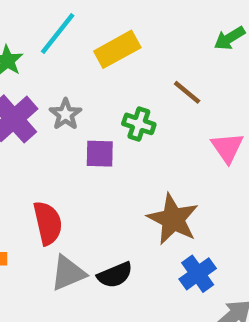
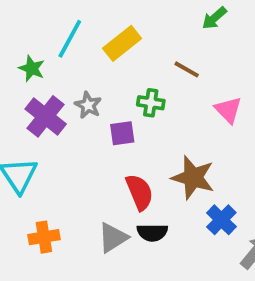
red semicircle: (48, 223) -> (139, 192), moved
black semicircle: (115, 275) -> (152, 233), turned 32

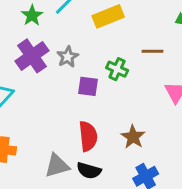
brown line: (187, 69) -> (153, 51), turned -45
brown star: (193, 178) -> (133, 137), size x0.7

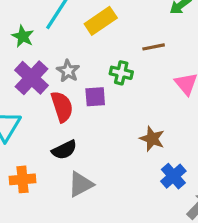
red semicircle: (88, 136) -> (62, 107), moved
black semicircle: (89, 171) -> (64, 150), moved, turned -30

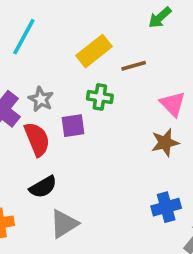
yellow rectangle: (101, 21) -> (94, 51), moved
brown star: (152, 139) -> (165, 143), moved, turned -30
blue cross: (173, 176) -> (166, 207), turned 30

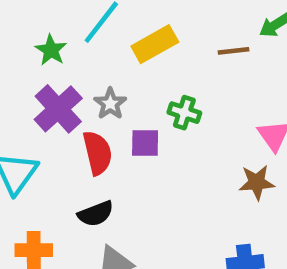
yellow rectangle: (94, 51) -> (155, 44), moved
brown line: (134, 66) -> (233, 51), moved

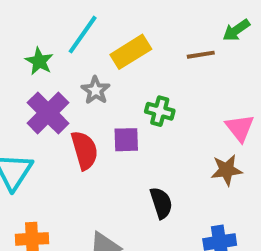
gray star: (110, 104) -> (96, 90), moved
black semicircle: (96, 214) -> (161, 203), moved, turned -84

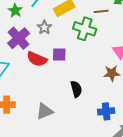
green cross: (160, 111) -> (85, 29), moved, size x1.5
red semicircle: (85, 150) -> (37, 59), turned 126

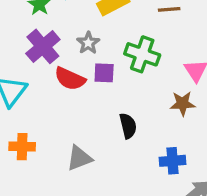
gray star: (44, 27) -> (88, 43), moved
green cross: (85, 29) -> (142, 54), moved

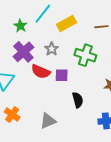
purple square: (104, 73) -> (62, 75), moved
orange cross: (22, 147) -> (12, 115), turned 35

